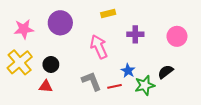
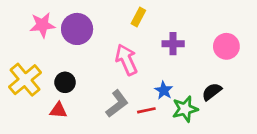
yellow rectangle: (108, 13) -> (138, 17), turned -48
pink star: (24, 29) -> (42, 25), moved
gray L-shape: (92, 81) -> (117, 104), turned 75

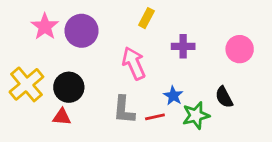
pink star: (42, 25) -> (45, 27), turned -30
black circle: (65, 82) -> (69, 87), size x1.4
black semicircle: (212, 92) -> (224, 97), turned -80
gray L-shape: (117, 104) -> (124, 110), turned 132

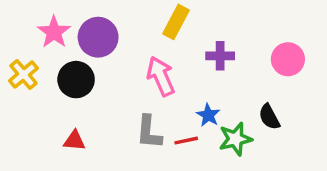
yellow rectangle: (146, 18) -> (176, 22), size x1.4
yellow cross: (26, 84) -> (23, 74), moved, size x0.7
black circle: (69, 87) -> (76, 80), moved

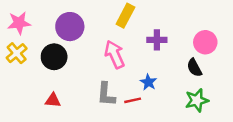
pink star: (54, 32) -> (19, 23), moved, turned 30
black semicircle: (269, 117) -> (194, 68), moved
green star: (235, 139) -> (197, 100), moved

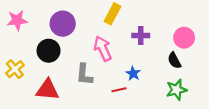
yellow cross: (17, 53) -> (15, 69), moved
gray L-shape: (106, 94) -> (84, 75), moved
red triangle: (53, 100) -> (47, 90), size x1.6

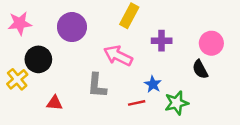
pink arrow: (103, 49) -> (118, 56), turned -40
black circle: (49, 51) -> (38, 59), moved
red triangle: (47, 90) -> (55, 103), size x0.6
green star: (177, 90) -> (176, 103), moved

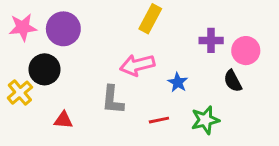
purple circle: (72, 27) -> (63, 29), moved
purple cross: (162, 41) -> (211, 40), moved
pink arrow: (118, 56) -> (137, 65), turned -40
blue star: (153, 84) -> (178, 82), moved

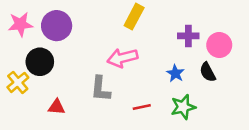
blue star: (178, 82) -> (175, 73), moved

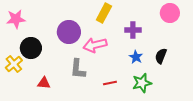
purple circle: (57, 26) -> (69, 32), moved
purple cross: (188, 36) -> (133, 30), moved
pink circle: (219, 45) -> (170, 13), moved
black semicircle: (208, 72) -> (161, 56), turned 49

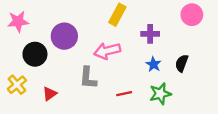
purple circle: (69, 32) -> (64, 36), moved
yellow cross: (14, 64) -> (17, 85), moved
red triangle: (44, 83) -> (50, 94), turned -40

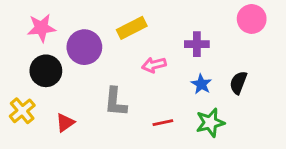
yellow rectangle: (117, 15) -> (132, 28), moved, turned 35
pink star: (18, 21) -> (41, 28), moved
pink arrow: (107, 51) -> (154, 65), moved, size x0.7

